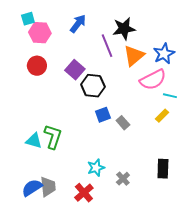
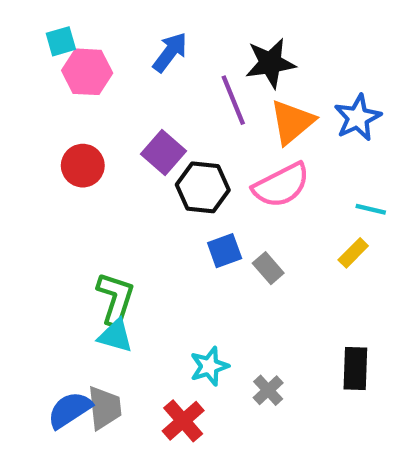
red circle: (37, 66) -> (83, 166), moved
pink semicircle: (153, 80) -> (281, 185), moved
cyan triangle: (34, 141) -> (115, 336), moved

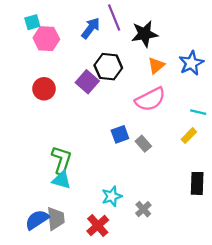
purple line: (233, 100) -> (114, 18), moved
orange triangle: (292, 122) -> (156, 65), size x0.7
black hexagon: (203, 187) -> (108, 67), moved
black rectangle: (355, 368) -> (197, 183), moved

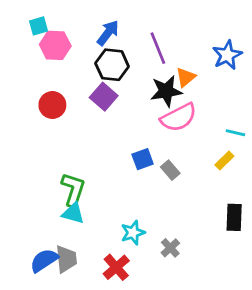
purple line: (114, 18) -> (158, 48), moved
black star: (144, 34) -> (166, 91), moved
blue star: (191, 63) -> (227, 55), moved
black hexagon: (108, 67) -> (112, 65), moved

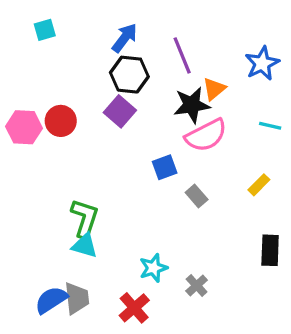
pink hexagon: (55, 45) -> (24, 127), moved
cyan line: (236, 133) -> (270, 126), moved
blue square: (143, 159) -> (165, 167), moved

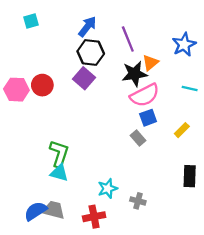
blue square: (165, 167) -> (148, 118), moved
gray cross: (197, 286) -> (138, 201), turned -32
gray trapezoid: (77, 298) -> (54, 210), turned -70
red cross: (134, 308) -> (94, 217), turned 30

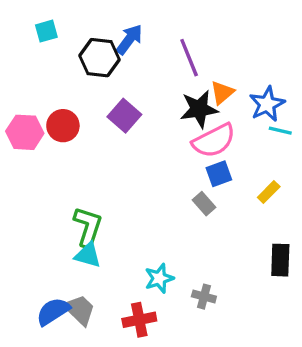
blue star: (184, 45) -> (267, 104), moved
black hexagon: (91, 52) -> (99, 58), moved
gray trapezoid: (54, 210) -> (80, 310), turned 30

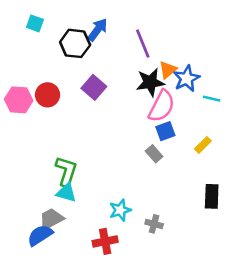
cyan square: (46, 31) -> (35, 23), turned 36
blue star: (267, 104) -> (187, 79), moved
pink semicircle: (214, 141) -> (162, 106), turned -36
gray trapezoid: (80, 310) -> (51, 219), moved, turned -72

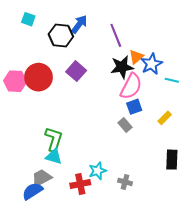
red circle: (48, 95) -> (39, 77), size x1.4
red cross: (105, 241) -> (80, 184), moved

